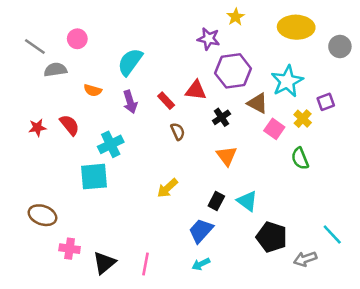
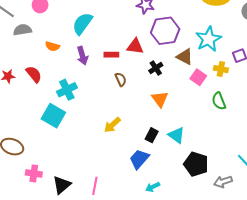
red rectangle: (166, 101) -> (111, 55), turned -48
yellow cross: (303, 119) -> (221, 69), turned -32
cyan square: (94, 177) -> (53, 116), turned 35
cyan arrow: (201, 264) -> (153, 187), moved

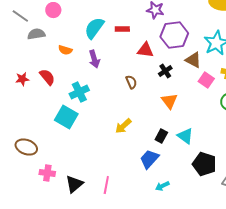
red rectangle: (111, 55) -> (122, 29), moved

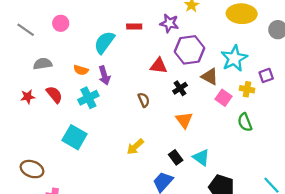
red rectangle: (122, 29) -> (134, 26), moved
gray semicircle: (36, 34) -> (43, 64), moved
orange semicircle: (65, 50) -> (81, 70), moved
cyan cross: (79, 92) -> (88, 98), moved
black rectangle: (161, 136) -> (176, 157), turned -64

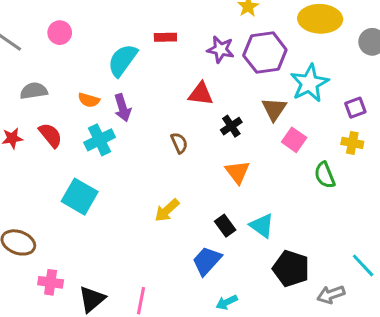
purple star: (169, 23) -> (221, 49), moved
purple hexagon: (189, 50) -> (265, 53), moved
brown triangle: (210, 76) -> (274, 109), turned 36
yellow cross: (247, 89) -> (352, 143), moved

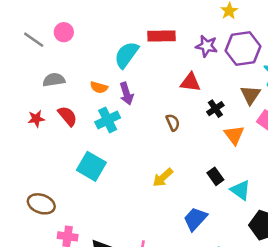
pink circle: (60, 33) -> (64, 32), moved
red rectangle: (165, 37) -> (162, 36), size x1.5
orange triangle: (237, 172) -> (234, 135), moved
black rectangle: (225, 226) -> (215, 176), moved

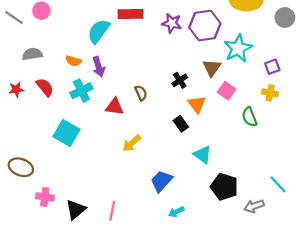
red triangle: (190, 82) -> (115, 107), moved
black rectangle: (215, 176) -> (181, 124), moved

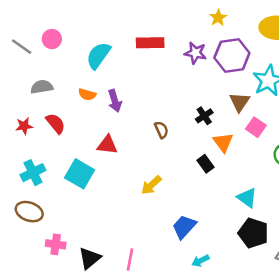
cyan semicircle: (99, 31) -> (98, 55), moved
cyan cross: (81, 91) -> (33, 173), moved
red triangle: (115, 107) -> (107, 145), moved
cyan triangle: (203, 155) -> (247, 198), moved

